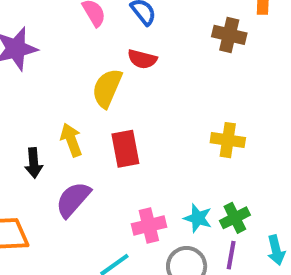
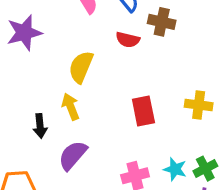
brown cross: (229, 35) -> (162, 22), moved
yellow semicircle: (107, 88) -> (81, 67), moved
red rectangle: (125, 149) -> (143, 111), moved

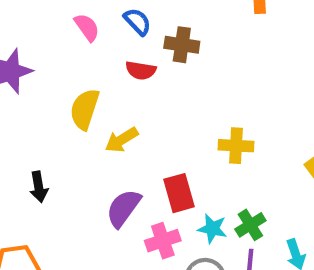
yellow arrow: (71, 107) -> (121, 140), moved, turned -96
red rectangle: (143, 111) -> (179, 193), moved
purple semicircle: (73, 155) -> (123, 208), moved

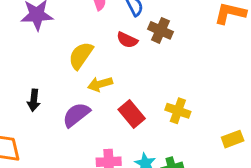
red rectangle: (179, 193) -> (132, 114), moved, turned -40
purple semicircle: (123, 208) -> (76, 115), moved

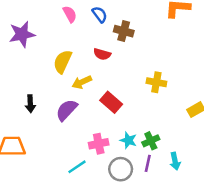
red semicircle: (127, 40) -> (102, 54), moved
yellow cross: (178, 111) -> (156, 82), moved

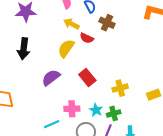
yellow semicircle: (63, 62) -> (66, 48), moved
yellow arrow: (82, 82) -> (71, 24), moved, turned 42
yellow cross: (156, 82) -> (120, 88), moved, turned -35
black arrow: (30, 104) -> (24, 49), moved, size x1.5

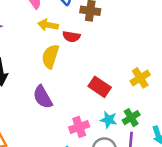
purple semicircle: (51, 78) -> (43, 97), turned -66
red rectangle: (87, 78) -> (100, 87), moved
yellow cross: (120, 88) -> (140, 78), moved

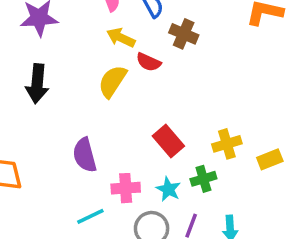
purple semicircle: (43, 97) -> (85, 155), moved
green cross: (131, 118) -> (203, 179), moved

